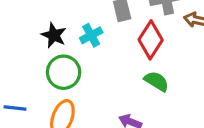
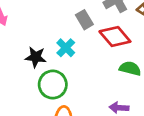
red diamond: (151, 40) -> (115, 36), turned -56

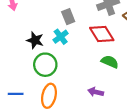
gray rectangle: (84, 20) -> (68, 17), moved

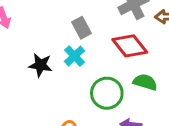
green circle: (45, 65) -> (107, 93), moved

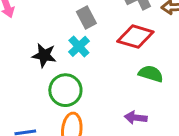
red diamond: (130, 46) -> (135, 37), turned -36
green circle: (107, 93) -> (65, 90), moved

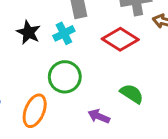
green semicircle: (151, 74) -> (132, 94), moved
green circle: (65, 90) -> (65, 77), moved

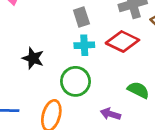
black star: (28, 32) -> (33, 58), moved
cyan cross: (64, 33) -> (84, 45), moved, turned 30

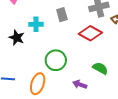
cyan cross: (84, 45) -> (36, 24), moved
black star: (33, 58) -> (17, 38), moved

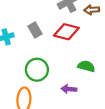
gray rectangle: (62, 15) -> (35, 30), moved

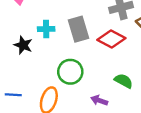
gray rectangle: (35, 30) -> (79, 29), size x1.5

